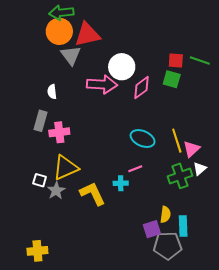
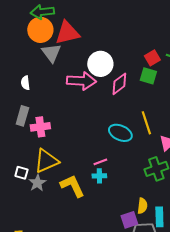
red square: (176, 60) -> (152, 58), turned -35
white semicircle: (52, 92) -> (25, 83), moved
yellow line: (177, 141) -> (146, 123), moved
pink line: (135, 169) -> (100, 162), moved

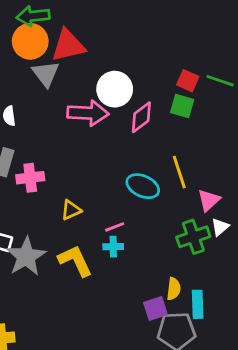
red square: (152, 58) -> (188, 81), turned -35
yellow triangle: (46, 161) -> (71, 210), moved, size x0.6
gray star: (37, 183) -> (26, 256), size x1.6

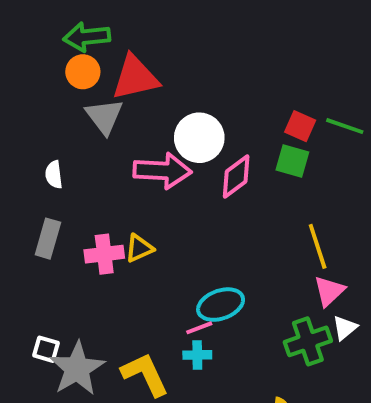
orange circle: (30, 41) -> (83, 72), size x0.7
yellow line: (179, 172) -> (318, 246), moved
pink cross: (30, 178) -> (104, 254), moved
cyan ellipse: (143, 186) -> (221, 305), moved, turned -44
yellow triangle: (71, 210) -> (139, 248), moved

